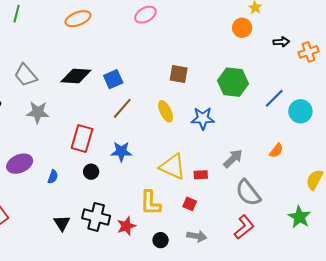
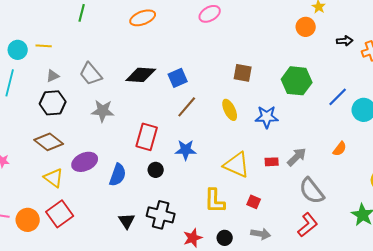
red rectangle: (201, 175) -> (272, 162), moved
blue semicircle: (53, 177) -> (118, 175), size x1.6
red star: (126, 226) -> (193, 238), moved

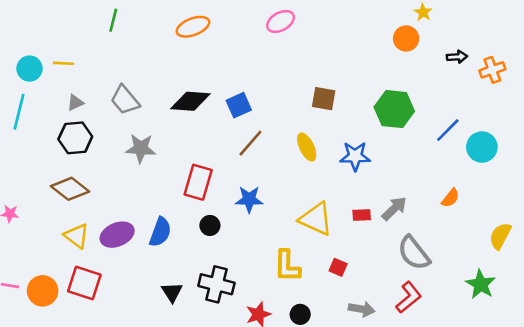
purple ellipse: (85, 162) -> (117, 235), moved
red square: (60, 214) -> (84, 283), turned -36
gray arrow: (261, 234) -> (362, 309), moved

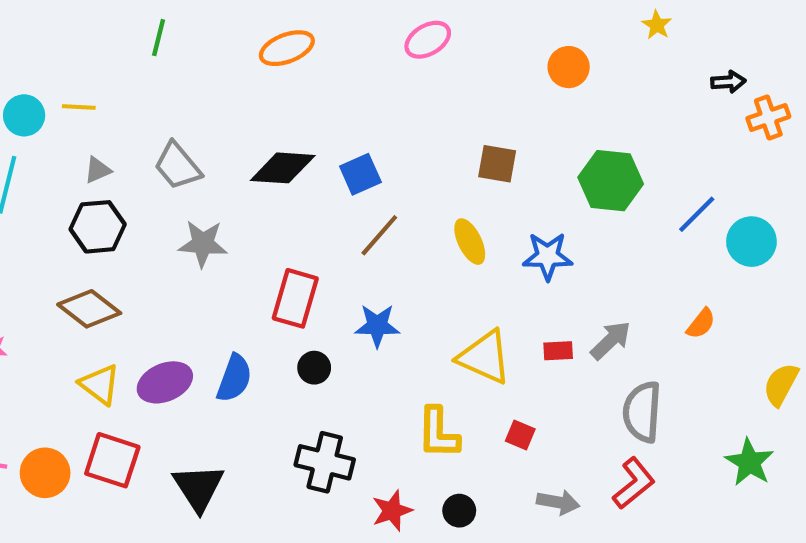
orange circle: (406, 38) -> (569, 67), moved
black arrow: (457, 57) -> (728, 82), moved
gray semicircle: (414, 253) -> (642, 412), turned 42
black triangle: (172, 292) -> (199, 488), moved, size x1.5

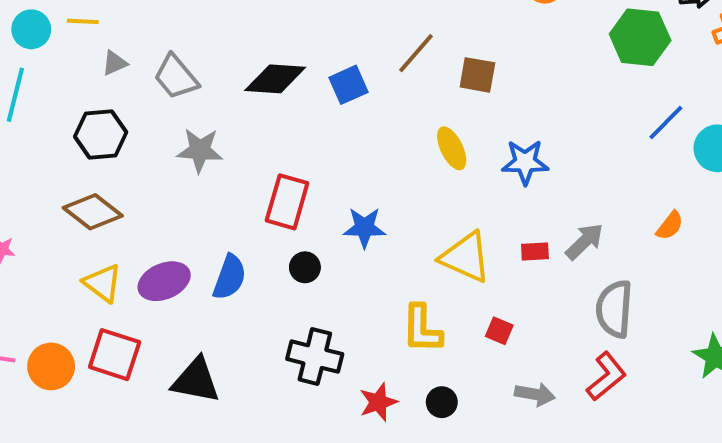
gray triangle: (98, 170) -> (115, 63), moved
green hexagon: (611, 181) -> (640, 37), moved
brown line: (379, 235) -> (416, 53), moved
black triangle: (199, 488) -> (196, 380), turned -46

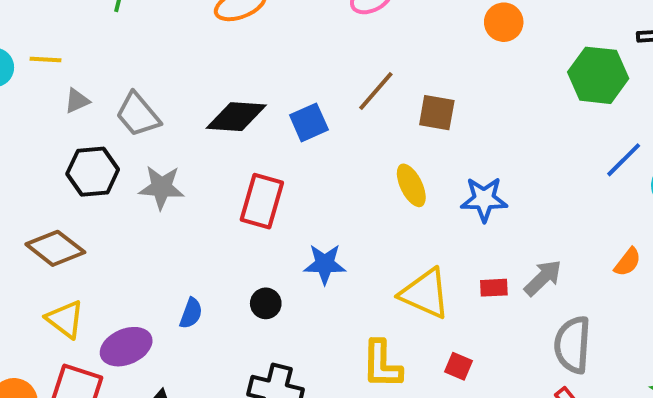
black hexagon: (101, 134) -> (93, 172), moved
red rectangle: (287, 202) -> (262, 201), moved
blue semicircle: (230, 277) -> (191, 313), size x0.7
purple ellipse: (164, 281) -> (126, 347), moved

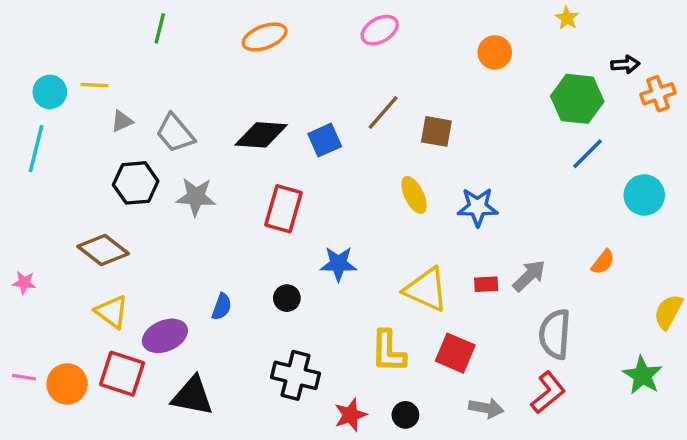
blue line: (624, 160) -> (588, 154), moved
red square: (458, 366) -> (455, 353), size x1.6

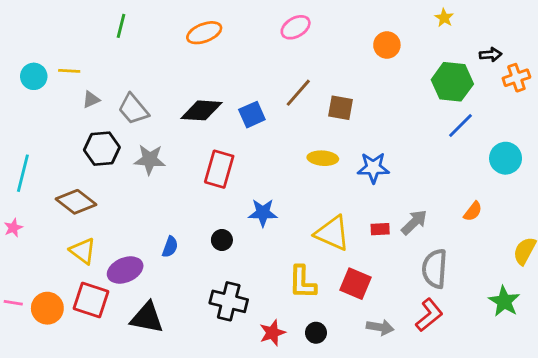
cyan line: (36, 149) -> (23, 173), moved
yellow ellipse: (414, 195) -> (323, 158), turned -60
pink star: (24, 283) -> (13, 228), turned -30

